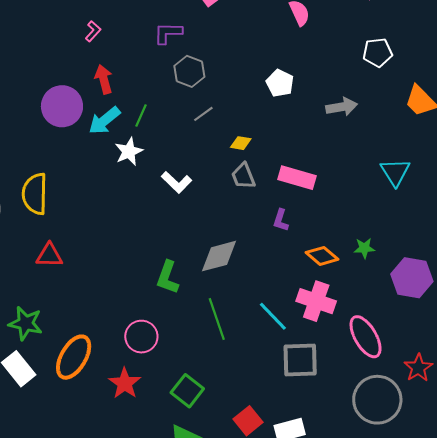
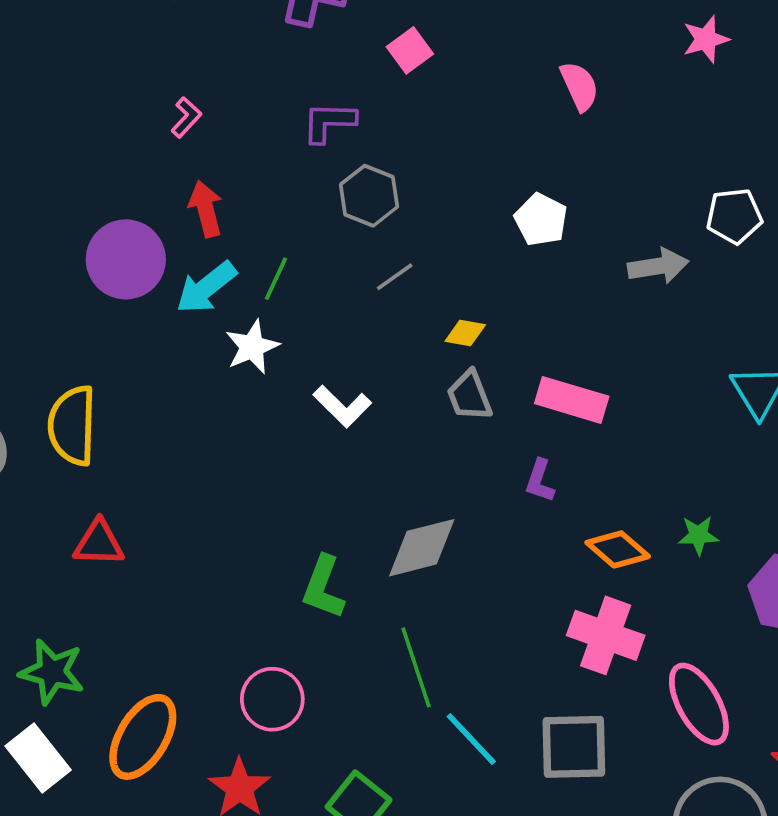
white pentagon: (378, 52) -> (734, 216), moved
cyan line: (273, 316) -> (471, 739), moved

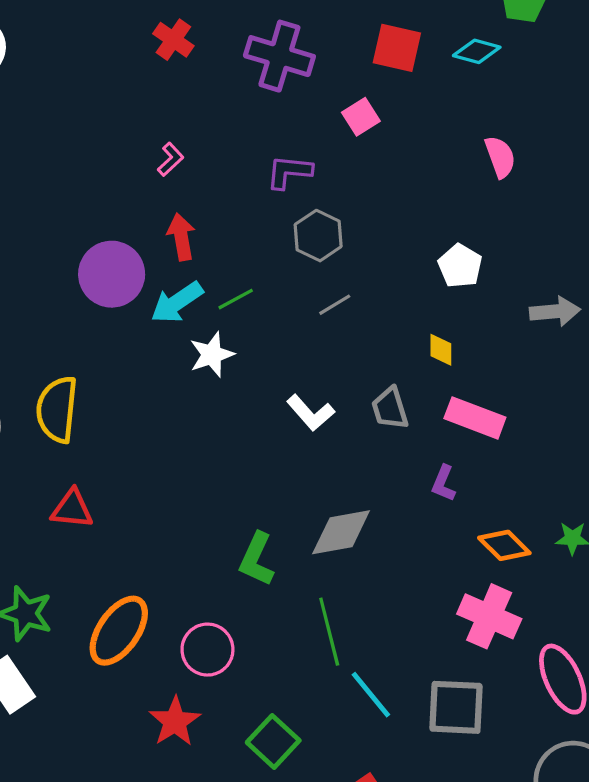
green line: (276, 279) -> (236, 299), turned 33
yellow diamond: (465, 333) -> (441, 350), moved, turned 76
white L-shape: (342, 406) -> (311, 413), moved
orange ellipse: (143, 737) -> (119, 631), moved

